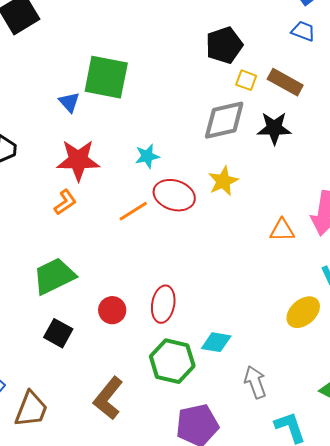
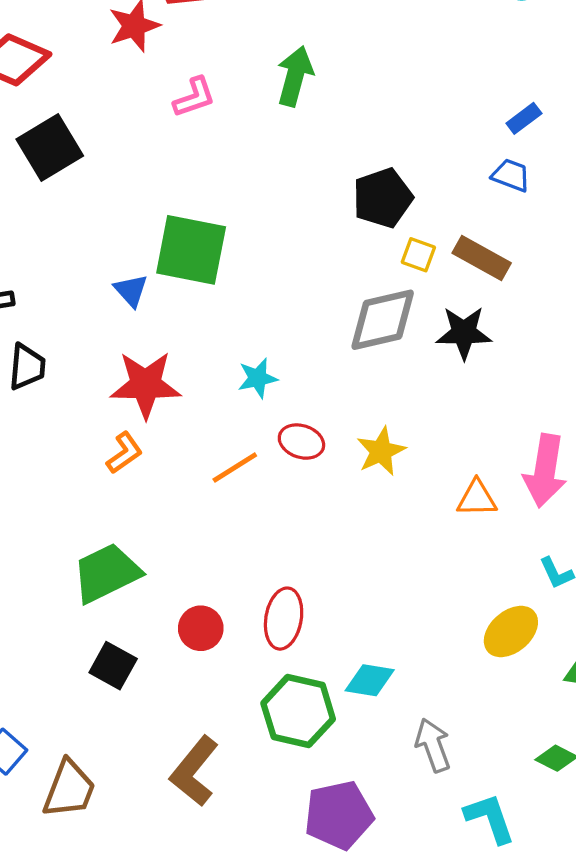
yellow star: (223, 181) -> (381, 451), moved
red ellipse: (174, 195) -> (301, 442), size x0.7

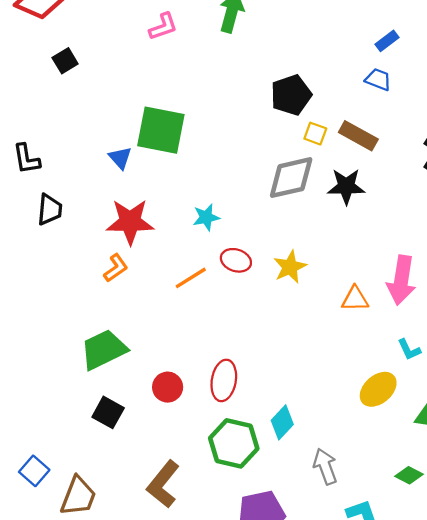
black square: (50, 148) -> (65, 61), size x0.6
cyan diamond: (370, 680) -> (282, 422), turned -56

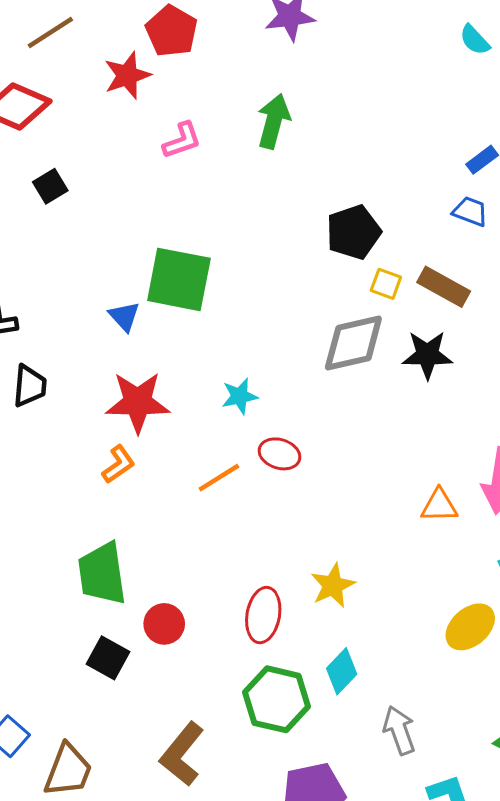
yellow star: (290, 267) -> (333, 585), moved
green trapezoid: (104, 350) -> (102, 574), turned -72
red circle: (168, 387) -> (164, 624), moved

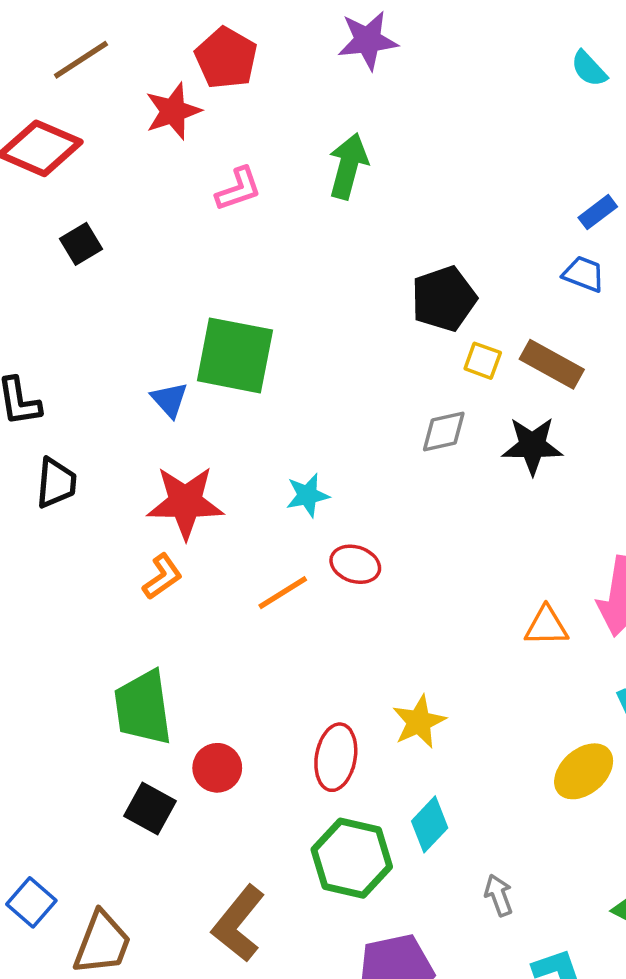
gray diamond: (353, 343) -> (444, 432), size x0.6
gray arrow: (399, 730) -> (499, 895), size x0.7

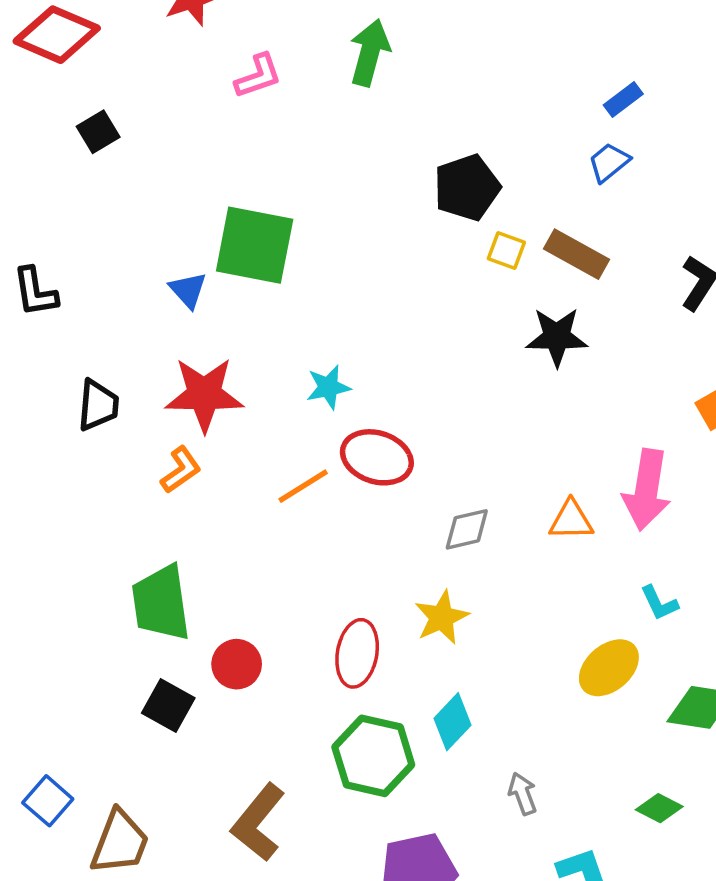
blue trapezoid: (584, 274) -> (609, 162), turned -60
gray diamond: (444, 432) -> (467, 529), moved
black trapezoid: (56, 483) -> (98, 405), moved
red ellipse: (355, 564) -> (377, 457), size x1.4

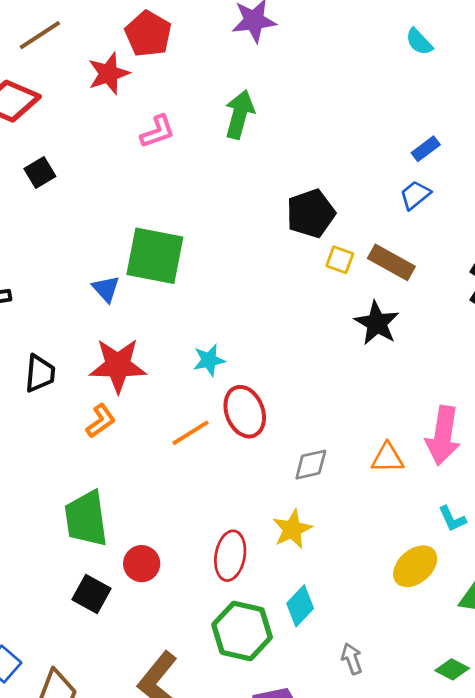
black star: (557, 337) -> (377, 323), turned 30
red ellipse: (377, 457) -> (245, 412), turned 51

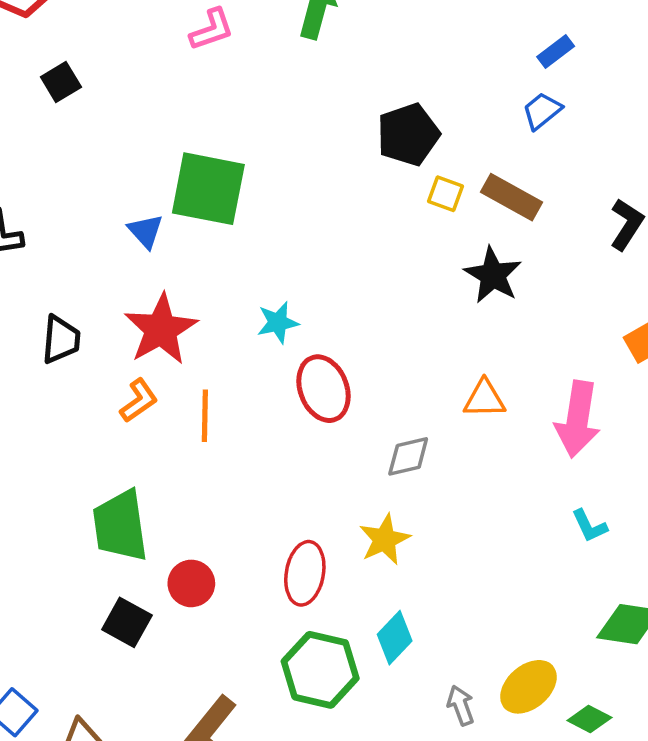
red star: (118, 365) -> (161, 329), turned -30
orange line: (191, 433) -> (205, 416), moved, turned -57
orange triangle: (387, 458) -> (484, 399), moved
yellow ellipse: (415, 566) -> (528, 687), moved

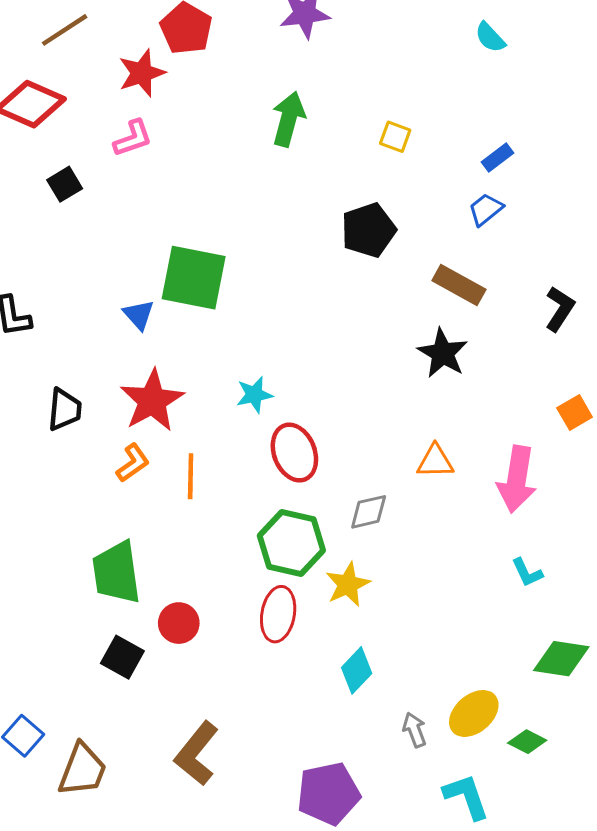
pink L-shape: (212, 29) -> (133, 138), moved
yellow square: (445, 194) -> (395, 137), moved
green hexagon: (320, 670) -> (291, 543), moved

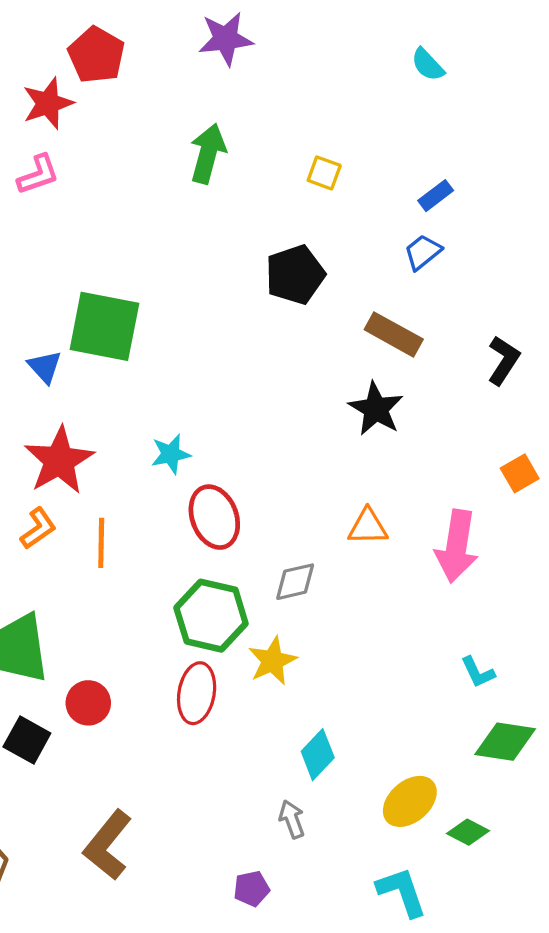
cyan L-shape: (527, 573) -> (478, 672), moved
cyan diamond: (357, 670) -> (318, 755), moved
gray arrow: (414, 730) -> (292, 819), moved
purple pentagon: (328, 794) -> (251, 889), size x0.5

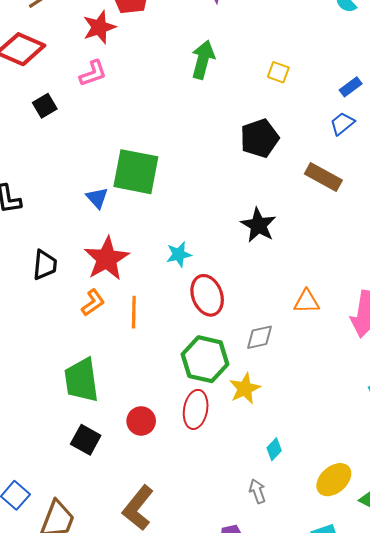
black star: (376, 409) -> (258, 225), moved
red circle: (88, 703) -> (141, 421), moved
cyan diamond: (318, 755) -> (274, 449), size x0.7

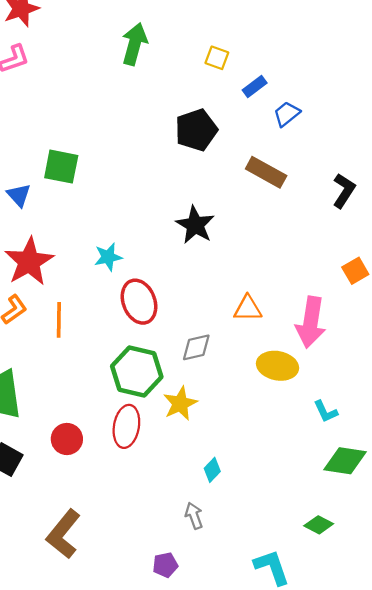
blue rectangle: (351, 87) -> (255, 86), moved
green square: (136, 172) -> (61, 167), size x0.7
yellow ellipse: (334, 480) -> (278, 366), moved, turned 52

